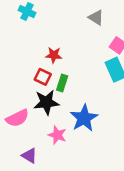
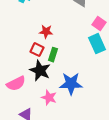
black star: (46, 102) -> (40, 71), turned 30
blue star: (84, 118) -> (71, 84), turned 30

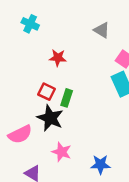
red star: (46, 32) -> (58, 58), moved
blue star: (71, 84) -> (100, 164), moved, size x0.7

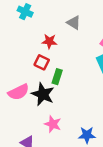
gray triangle: (102, 30) -> (74, 23), moved
red square: (46, 92) -> (42, 62), moved
pink semicircle: (20, 134) -> (19, 92), moved

